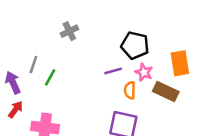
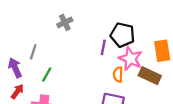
purple line: (113, 71) -> (103, 47), moved, turned -63
pink star: (144, 72) -> (130, 59), size x1.5
green line: (50, 77) -> (47, 75), moved

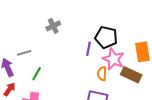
gray line: (33, 52) -> (24, 53), turned 56

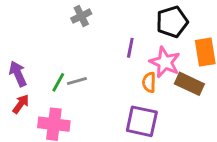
black pentagon: (106, 37) -> (172, 22), moved, turned -30
gray line: (24, 53) -> (77, 81), moved

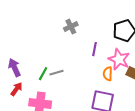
gray cross: (81, 16) -> (71, 27), moved

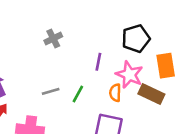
gray cross: (71, 27) -> (53, 39), moved
green line: (43, 74) -> (78, 94), moved

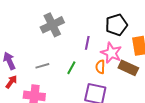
gray cross: (53, 39) -> (52, 25), size x1.6
gray line: (51, 91) -> (42, 66), moved

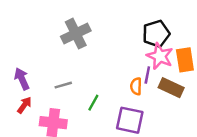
purple line: (87, 43) -> (147, 75), moved
pink star: (111, 53) -> (160, 56), moved
green line: (71, 68) -> (93, 103), moved

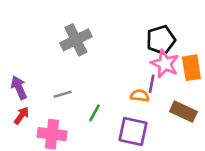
orange semicircle: (136, 86) -> (140, 96), turned 96
brown rectangle: (171, 88) -> (183, 112), moved

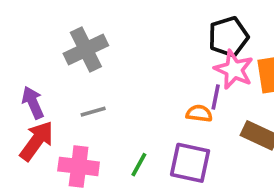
gray cross: (76, 40) -> (86, 49), moved
green line: (95, 113) -> (139, 165), moved
red arrow: (21, 116) -> (37, 141), size x1.6

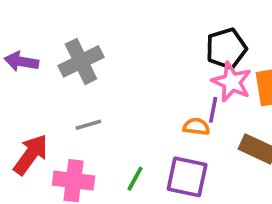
purple arrow: (33, 102) -> (21, 61), moved, turned -56

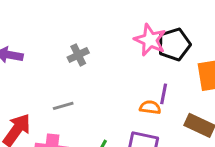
gray cross: (81, 61) -> (78, 55), moved, size x0.6
pink star: (232, 82) -> (150, 40), moved

